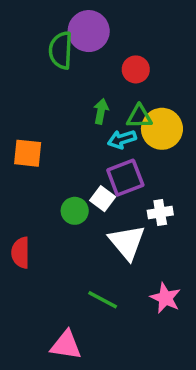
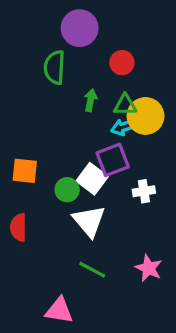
green semicircle: (61, 50) -> (54, 67), moved
cyan arrow: (122, 139) -> (124, 127), moved
orange square: (28, 153) -> (25, 171), moved
white square: (103, 199) -> (92, 179), size x1.4
white triangle: (127, 242) -> (89, 221), moved

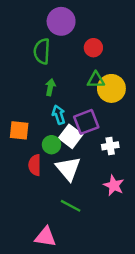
green arrow: (91, 100) -> (50, 87), moved
cyan arrow: (124, 127) -> (59, 115), moved, turned 90
red semicircle: (18, 227) -> (35, 165), moved
pink star: (149, 268) -> (114, 185), moved

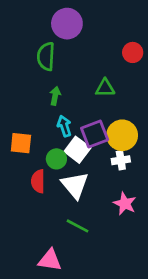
red circle: (93, 48) -> (133, 52), moved
yellow circle: (111, 88) -> (122, 135), moved

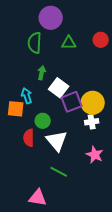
green triangle: (105, 88) -> (69, 43), moved
cyan arrow: (64, 126) -> (27, 96), moved
white square: (77, 150) -> (59, 88), moved

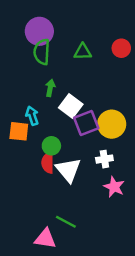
purple circle: (51, 18) -> (39, 31), moved
white cross: (92, 122) -> (104, 159), moved
red semicircle: (29, 138) -> (48, 163), moved
green line: (59, 172) -> (66, 222), moved

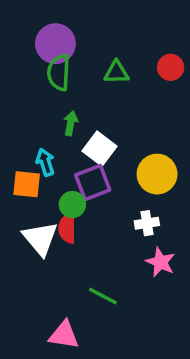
purple square: (86, 123) -> (93, 183), moved
white triangle: (68, 170) -> (40, 238), moved
green line: (66, 222) -> (103, 296), moved

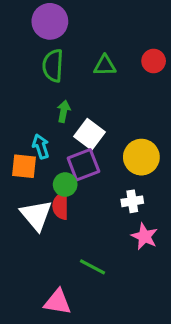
purple circle: (55, 44) -> (50, 21), moved

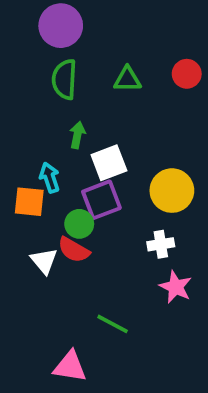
white square: (90, 134) -> (109, 163), turned 32
red semicircle: (61, 206) -> (74, 250), turned -60
white triangle: (36, 215) -> (44, 261), size x0.7

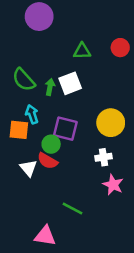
green semicircle: (64, 79) -> (24, 80), moved, turned -45
white square: (109, 163) -> (70, 83), moved
purple square: (101, 200) -> (65, 129), turned 35

